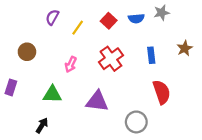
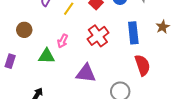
blue rectangle: (151, 55) -> (133, 33), size x1.5
green triangle: (52, 94) -> (46, 56), moved

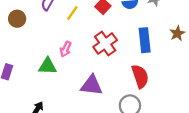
brown circle: (24, 30) -> (17, 19), moved
red semicircle: (142, 65) -> (140, 76), moved

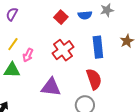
yellow line: (72, 13) -> (13, 44), moved

